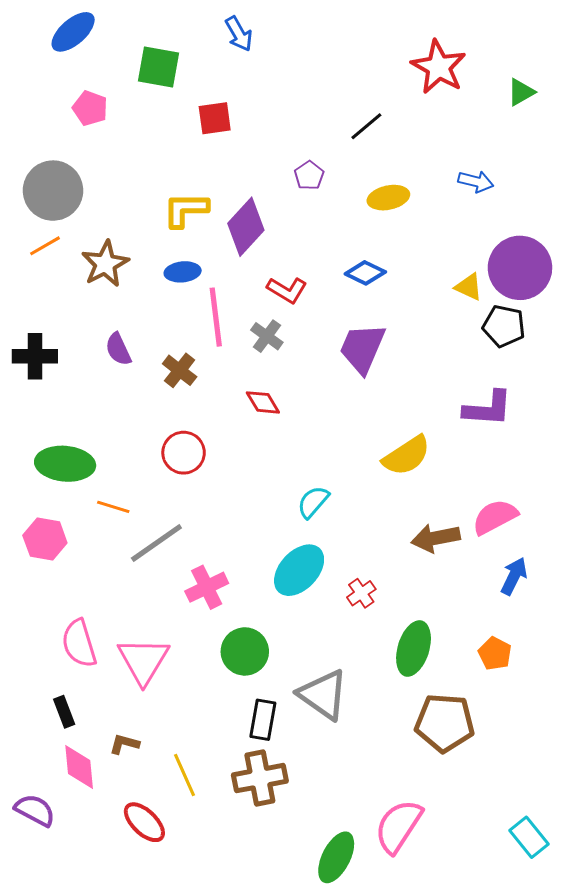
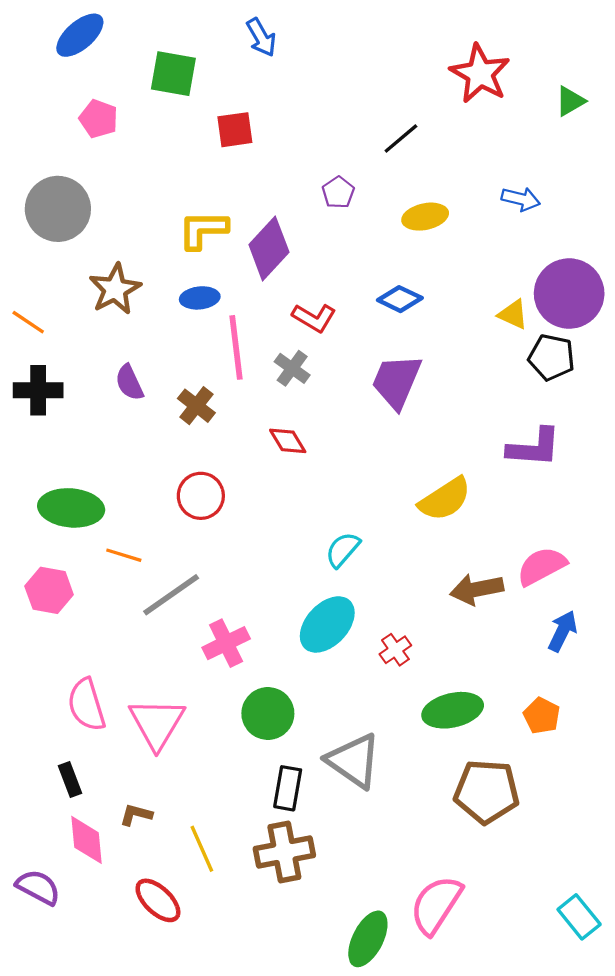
orange line: (45, 246) -> (28, 322), moved, turned 64
green ellipse: (414, 648) -> (453, 710), turned 60

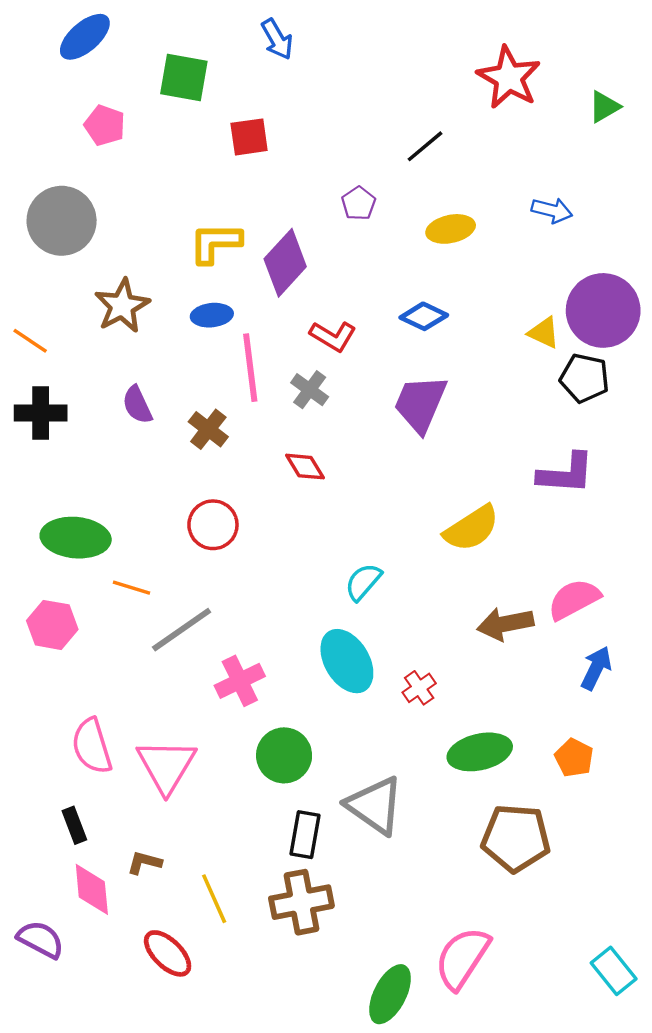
cyan ellipse: (327, 624) -> (347, 661), turned -74

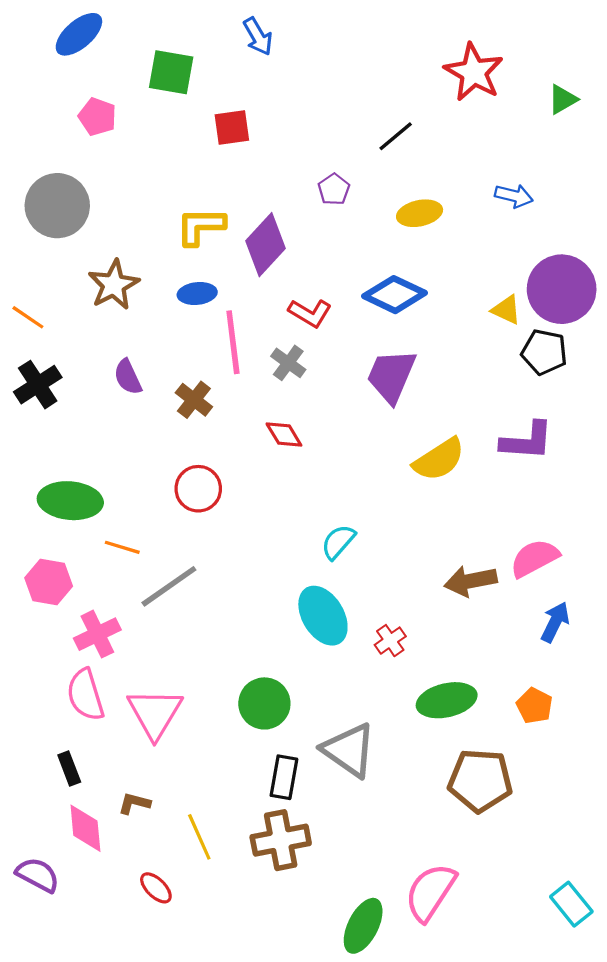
blue diamond: (424, 316) -> (395, 295), size x1.4
black cross: (41, 413) -> (38, 385), turned -33
yellow semicircle: (472, 528) -> (439, 459), moved
pink cross: (240, 681) -> (97, 634), moved
red ellipse: (168, 953) -> (156, 888), size x0.7

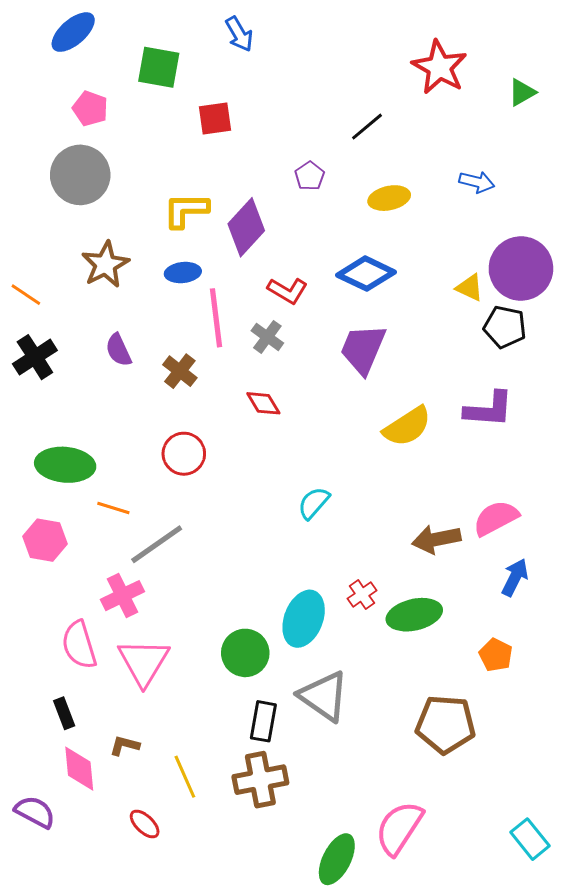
gray circle: (57, 206) -> (80, 175), moved
cyan ellipse: (323, 616) -> (304, 619), moved, turned 52
pink cross: (97, 634) -> (122, 596), moved
green ellipse: (447, 700) -> (414, 615), moved

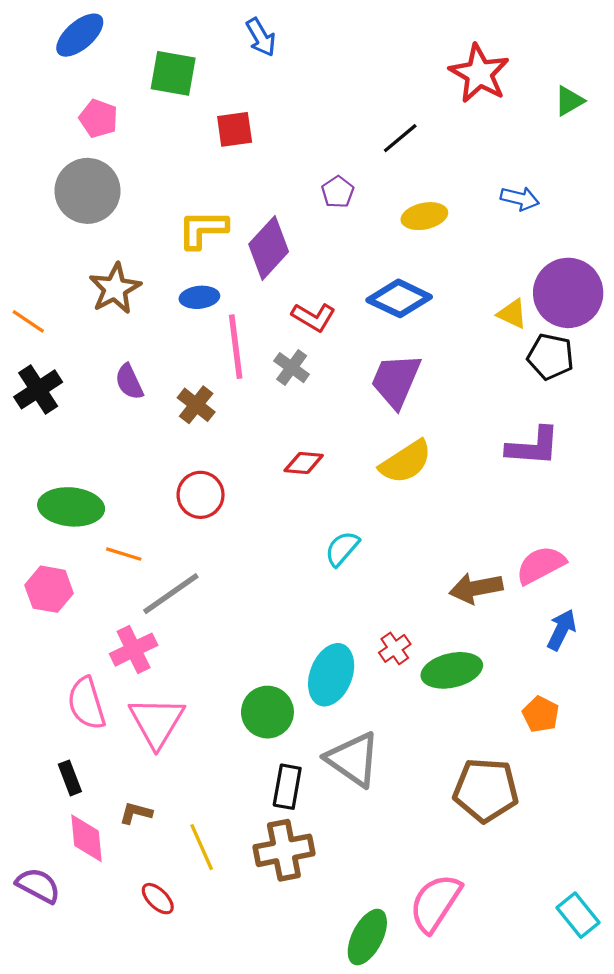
red diamond: (263, 403) -> (304, 463), moved, turned -54
yellow semicircle: (407, 426) -> (406, 462), moved

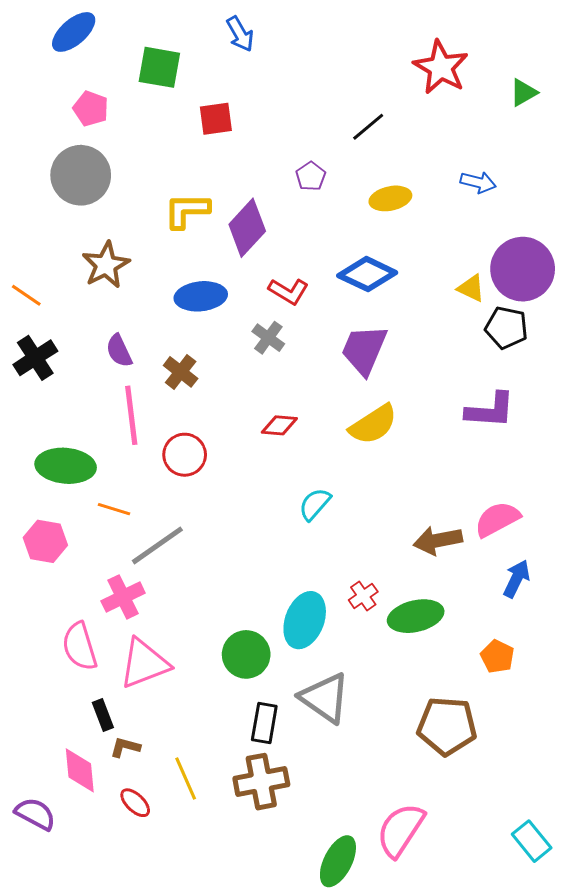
blue ellipse: (199, 297) -> (201, 296), moved, size x1.4
pink line: (236, 347) -> (131, 415), moved
pink triangle: (157, 722) -> (144, 664), turned 38
black rectangle: (70, 778) -> (103, 715), moved
red ellipse: (158, 899) -> (135, 803), moved

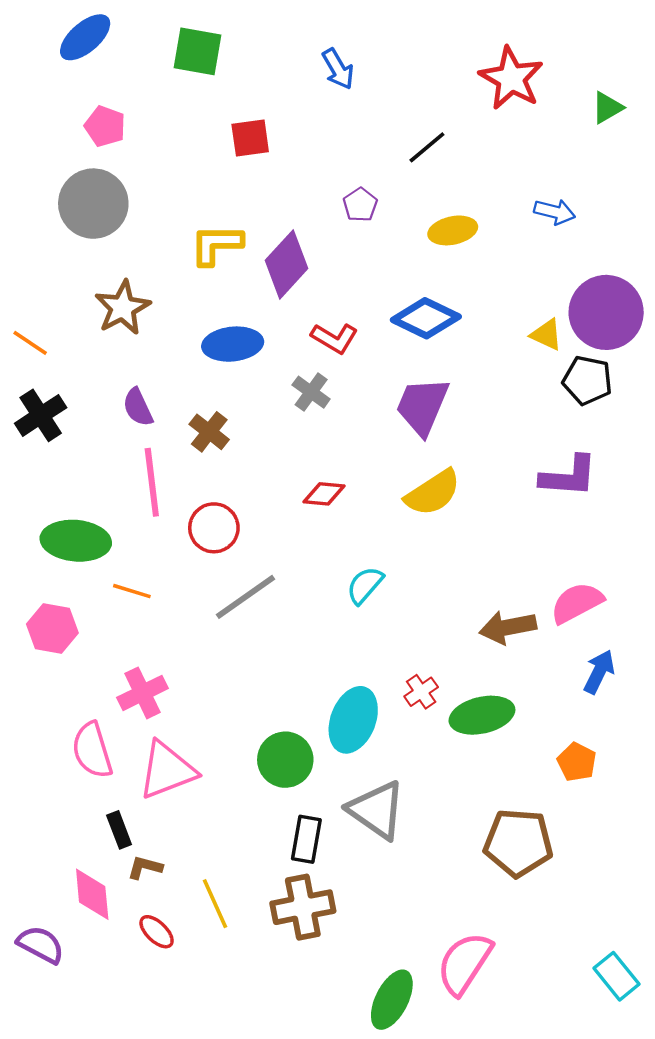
blue arrow: (240, 34) -> (338, 69), moved
green square: (159, 67) -> (198, 51), moved
gray line: (157, 545) -> (246, 597), moved

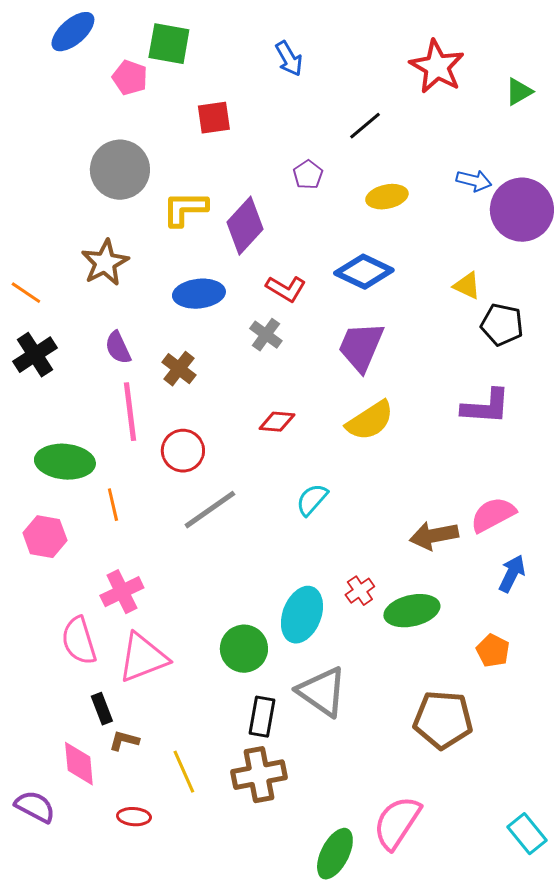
pink pentagon: (105, 126) -> (130, 78), moved
gray circle: (93, 204) -> (120, 170), moved
purple circle: (606, 312) -> (522, 210), moved
orange line: (132, 591) -> (113, 505), turned 60
red ellipse: (157, 932) -> (134, 817), moved, turned -40

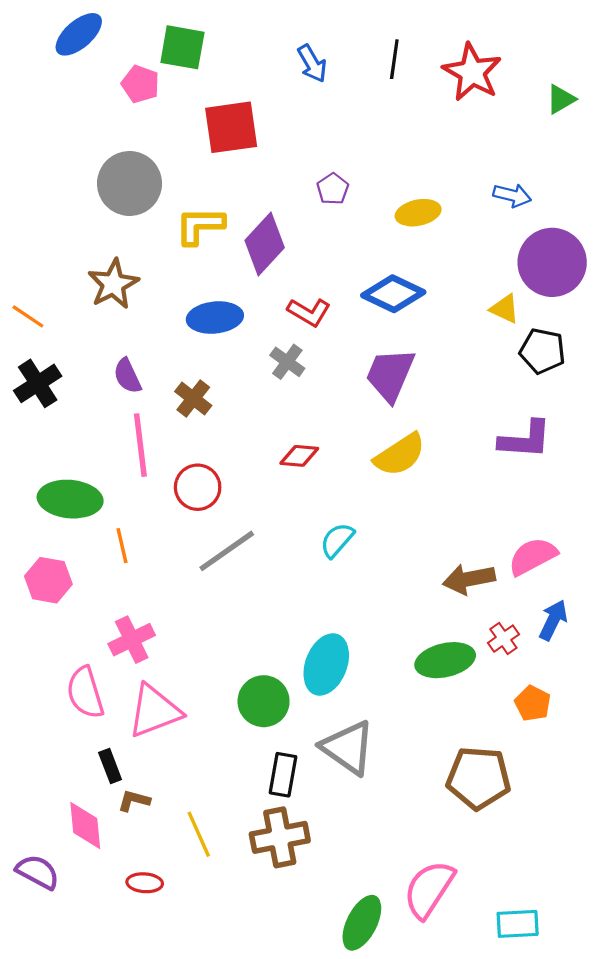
red square: (214, 118) -> (231, 127), size x1.5
black line: (365, 126) -> (394, 59), moved, turned -42
purple circle: (522, 210) -> (552, 262), moved
red cross: (360, 591) -> (503, 639), moved
cyan rectangle: (527, 834) -> (518, 924), moved, turned -54

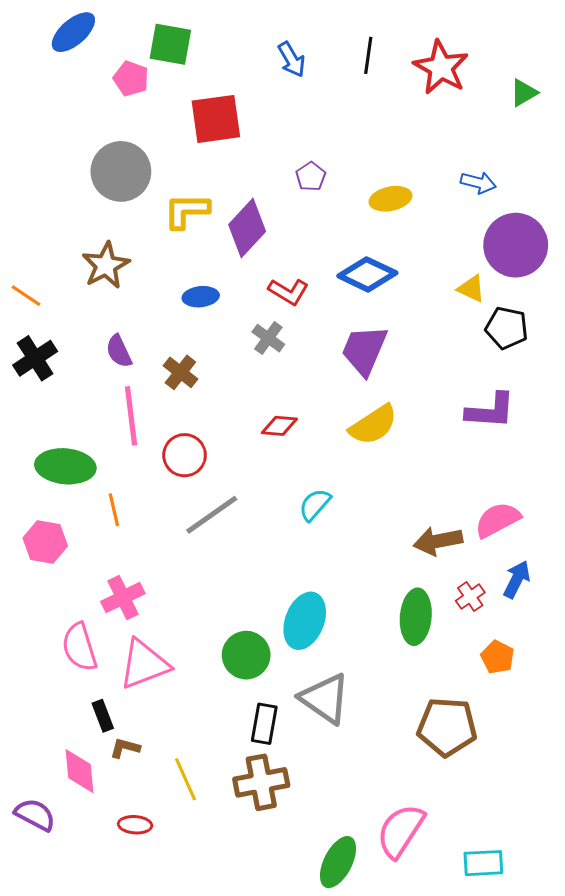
blue ellipse: (215, 318) -> (201, 297), size x0.7
green ellipse: (445, 660) -> (416, 617), turned -72

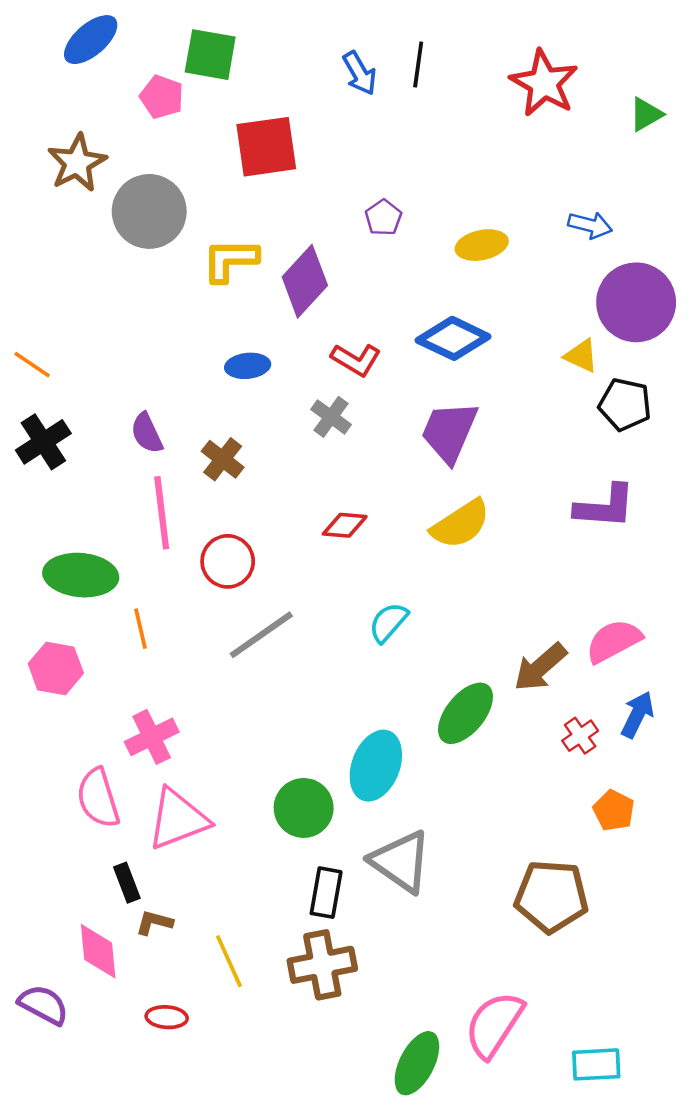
black line: (368, 55) -> (418, 64), moved
brown star: (106, 265) -> (77, 163), moved
brown arrow: (438, 541) -> (540, 667), turned -30
green ellipse: (416, 617) -> (466, 713), moved, turned 34

